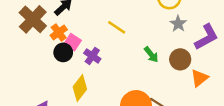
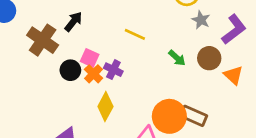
orange cross: (59, 32) -> (94, 74), moved
black circle: (63, 52) -> (70, 70), moved
orange triangle: (200, 78) -> (233, 75), turned -30

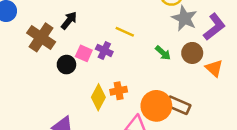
gray star: (201, 20) -> (184, 18), size x1.5
purple cross: (113, 70) -> (104, 50), moved
orange cross: (94, 74) -> (119, 91), moved, turned 35

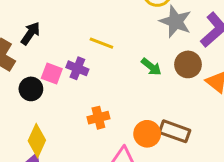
yellow diamond: (98, 97) -> (37, 141), moved
orange circle: (156, 106) -> (147, 134), size x0.7

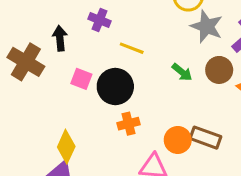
black arrow: (31, 33) -> (60, 38), turned -40
purple cross: (77, 68) -> (99, 20), moved
black circle: (31, 89) -> (115, 86), moved, size x1.5

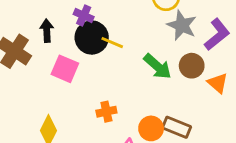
green arrow: (182, 72) -> (157, 66), size x1.5
pink square: (81, 79) -> (65, 69), size x1.4
black circle: (115, 86) -> (92, 37), moved

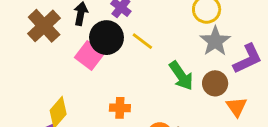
black circle: (92, 37) -> (106, 38), moved

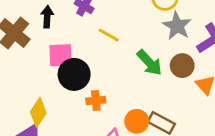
black circle: (106, 38) -> (74, 74), moved
pink square: (89, 56) -> (61, 55), turned -32

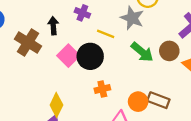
gray star: (177, 26) -> (132, 18), moved
pink square: (61, 55) -> (68, 56), turned -35
black circle: (74, 74) -> (90, 56), moved

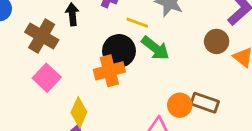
green arrow: (142, 52) -> (155, 48), moved
pink square: (68, 56) -> (47, 78), moved
orange cross: (102, 89) -> (109, 71), moved, size x1.5

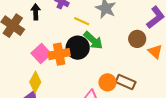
black circle: (119, 51) -> (78, 48), moved
pink square: (47, 78) -> (41, 53), moved

